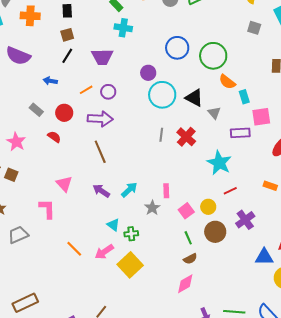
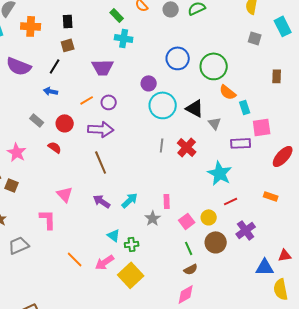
black line: (67, 56) -> (55, 66), moved

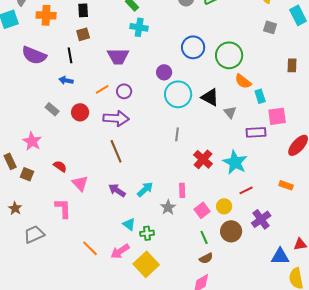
black line: (55, 66) -> (70, 55), turned -42
red semicircle: (55, 147) -> (60, 166), moved
red cross: (187, 147) -> (203, 159), moved

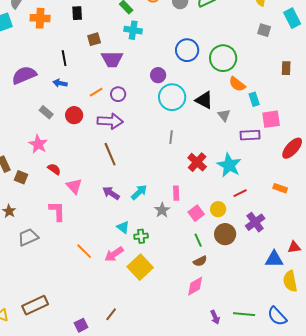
brown square: (83, 34) -> (94, 39), moved
purple semicircle: (34, 55) -> (24, 75), moved, turned 135
pink star: (32, 141) -> (38, 144), moved

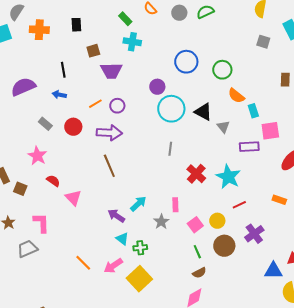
green circle: (223, 58) -> (222, 70), size x0.7
purple arrow: (111, 193) -> (116, 216), moved
pink L-shape: (57, 211) -> (41, 223), moved

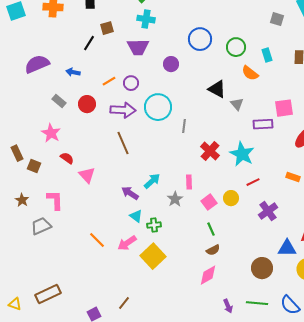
black line: (63, 70) -> (89, 43), moved, turned 42
purple trapezoid: (111, 71) -> (138, 47), moved
cyan circle: (171, 109) -> (158, 107), moved
cyan rectangle: (253, 111) -> (267, 55), moved
brown circle: (224, 246) -> (262, 268), moved

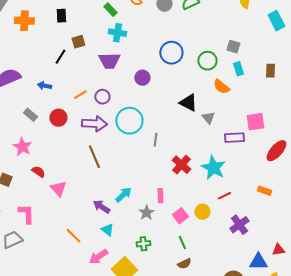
gray square: (277, 19) -> (233, 47), moved
green cross: (154, 225) -> (143, 244), moved
orange line: (97, 240) -> (73, 236), moved

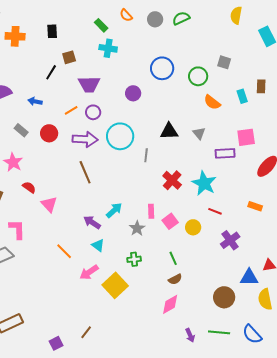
purple trapezoid: (109, 61) -> (89, 84), moved
cyan rectangle: (238, 69) -> (242, 96), moved
black triangle: (188, 103) -> (169, 131), moved, turned -30
red line: (224, 196) -> (215, 211), turned 48
pink square: (180, 216) -> (170, 221), moved

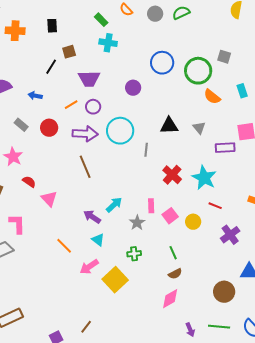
green circle: (198, 76) -> (198, 71), size x1.4

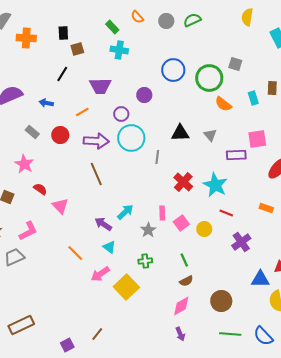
brown square: (69, 52) -> (77, 49), moved
purple circle: (93, 107) -> (121, 114), moved
pink L-shape: (17, 224) -> (28, 231), turned 65
brown circle: (224, 292) -> (221, 301), moved
purple arrow: (190, 330) -> (180, 334), moved

